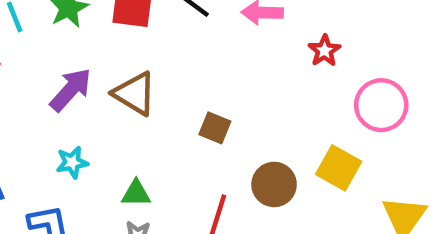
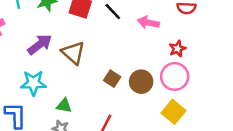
pink circle: (381, 105) -> (175, 76), moved
cyan star: (72, 162) -> (33, 83), size x1.5
brown circle: (274, 184) -> (141, 82), moved

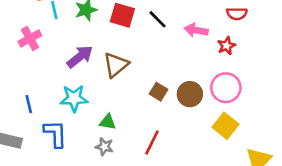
red star: (177, 49) -> (226, 46), moved
brown triangle: (73, 53) -> (116, 65), turned 40

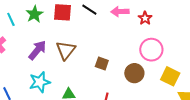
brown circle: (190, 94) -> (134, 73), moved
yellow square: (226, 126) -> (170, 76), moved

